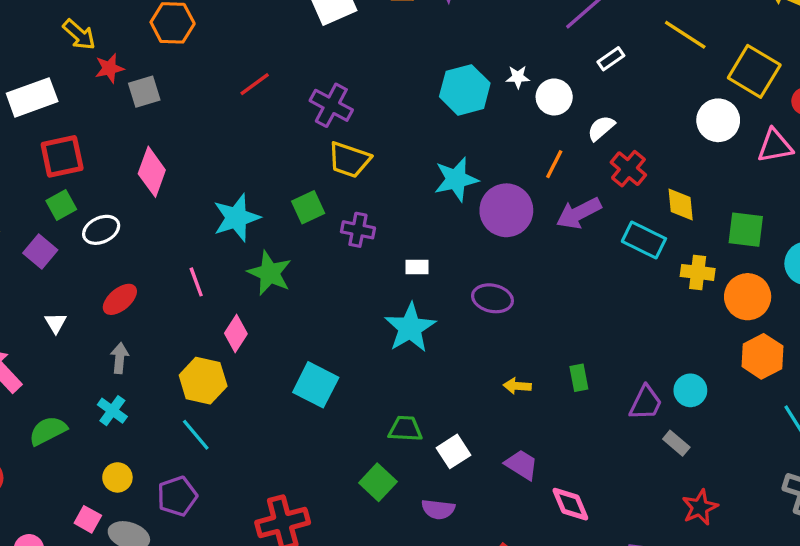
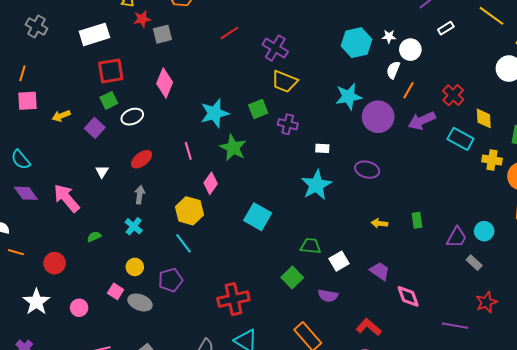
white semicircle: (601, 128) -> (393, 70), moved, turned -30
green semicircle: (48, 431) -> (94, 237), size x0.6

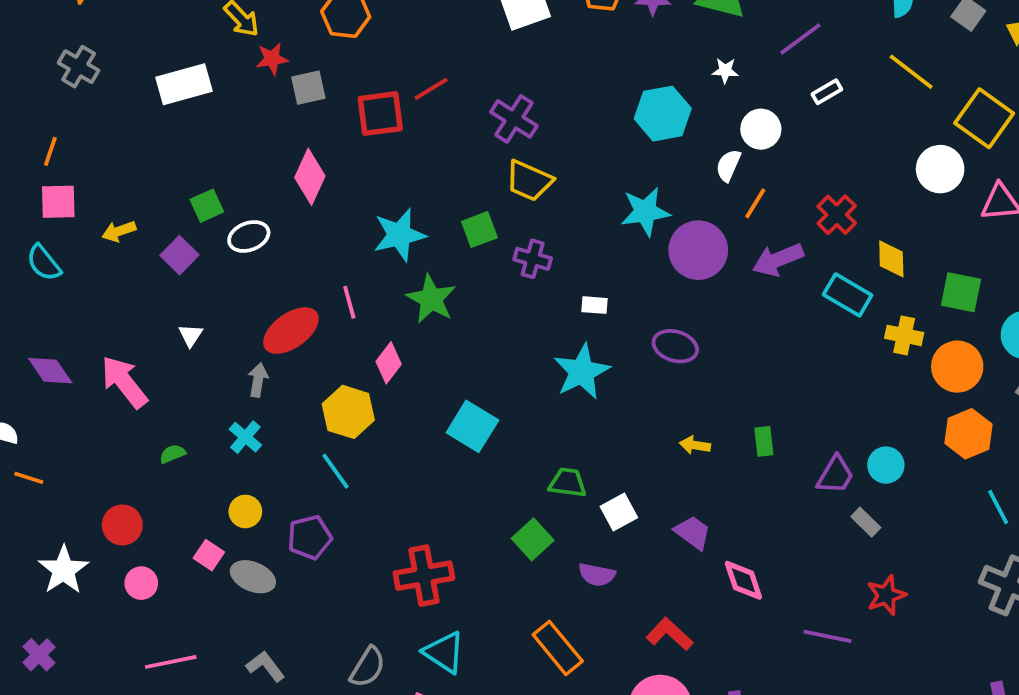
white star: (389, 36) -> (725, 71), moved
red square: (111, 71) -> (380, 114), moved
red ellipse: (142, 159) -> (291, 331), moved, size x1.4
cyan semicircle: (21, 160) -> (44, 263), moved
red circle: (55, 263) -> (122, 525), moved

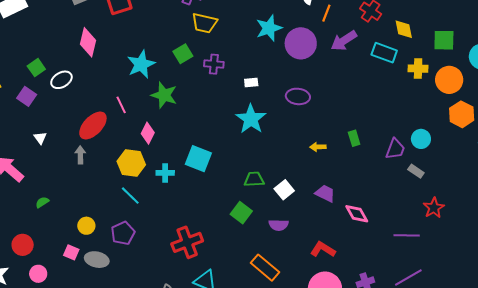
cyan cross: (245, 437) -> (165, 173), moved, turned -30

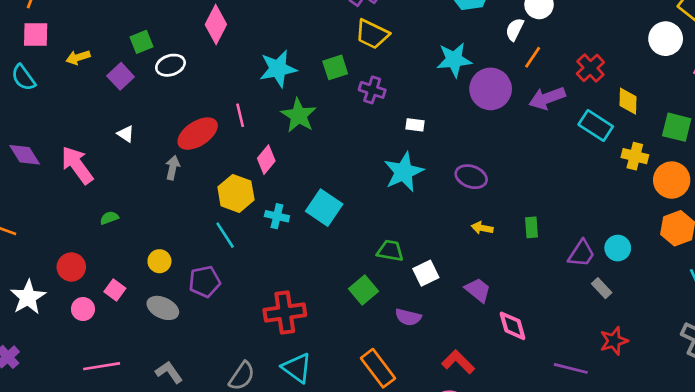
purple ellipse: (298, 96) -> (471, 177), moved
white triangle: (40, 138) -> (126, 134), turned -32
pink square: (71, 252) -> (115, 290), moved

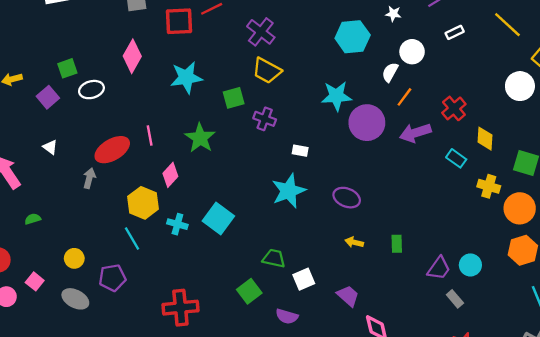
cyan star: (278, 69) -> (186, 77), moved
cyan rectangle: (596, 126) -> (456, 158), size x0.7

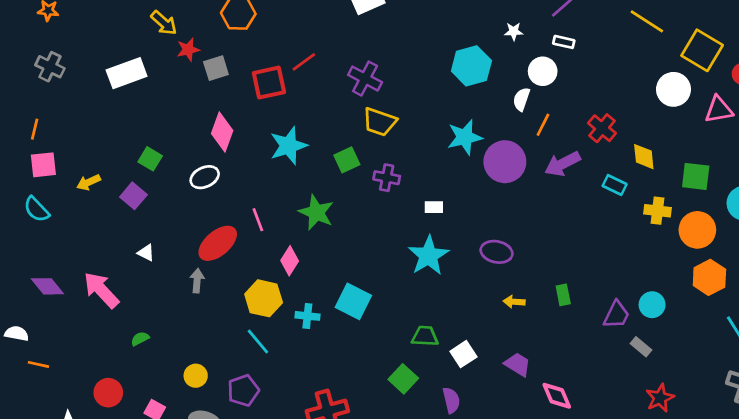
white rectangle: (455, 32) -> (564, 42), moved, turned 48
green square: (67, 68) -> (150, 159), turned -30
white ellipse: (91, 90) -> (205, 177), moved
purple semicircle: (287, 316) -> (451, 400), turned -110

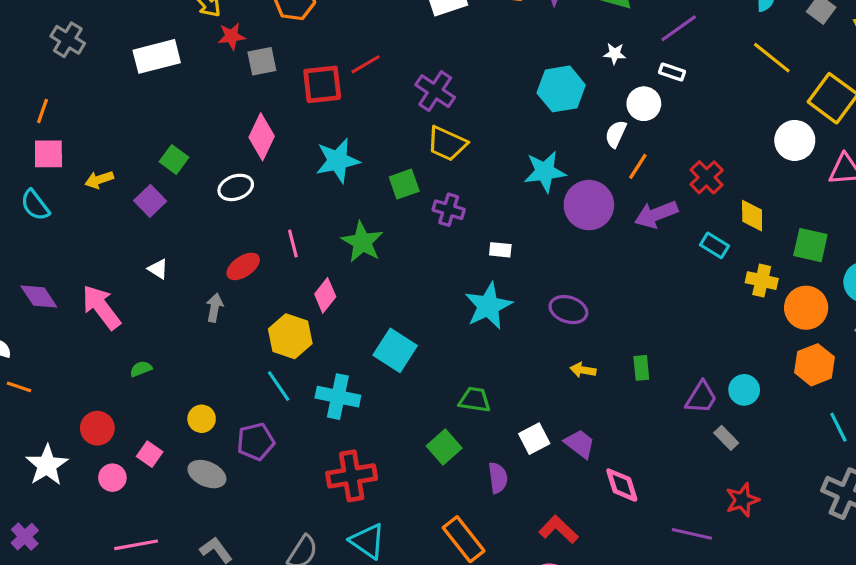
red ellipse: (218, 243) -> (243, 266), size x0.7
cyan cross: (307, 316) -> (338, 397), moved, size x1.5
white square: (463, 354) -> (534, 439), moved

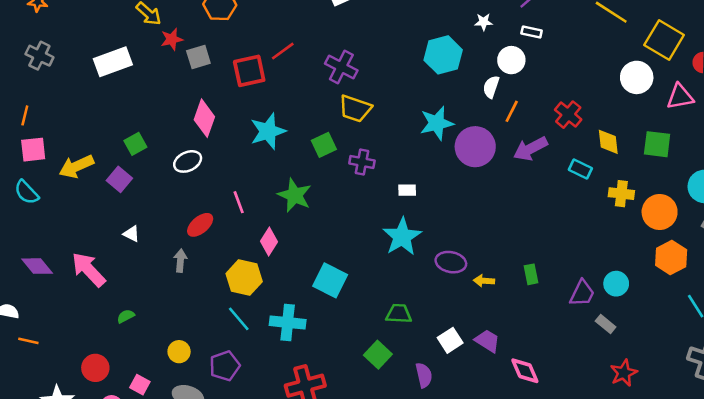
green square: (174, 159) -> (135, 144), turned 30
yellow arrow: (99, 180) -> (76, 166), size x1.5
green square: (810, 245) -> (657, 144), moved
purple ellipse: (568, 310) -> (451, 262), moved

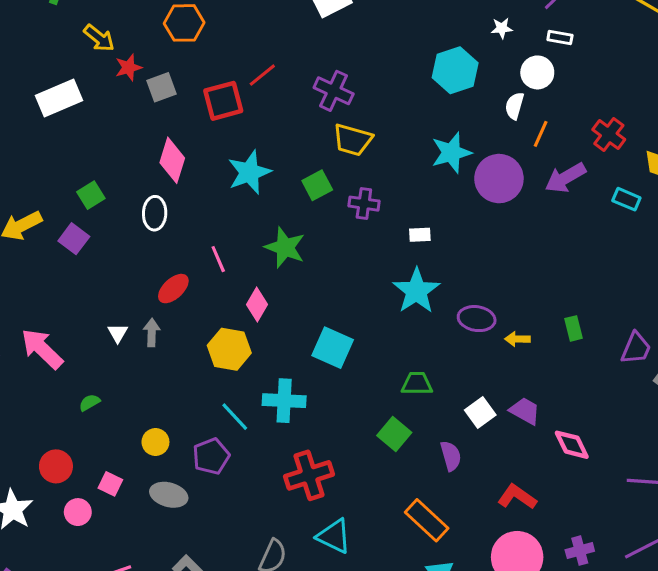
white ellipse: (188, 161) -> (155, 213), turned -60
white triangle: (131, 234) -> (118, 333), moved, turned 36
cyan line: (239, 319) -> (235, 417), moved

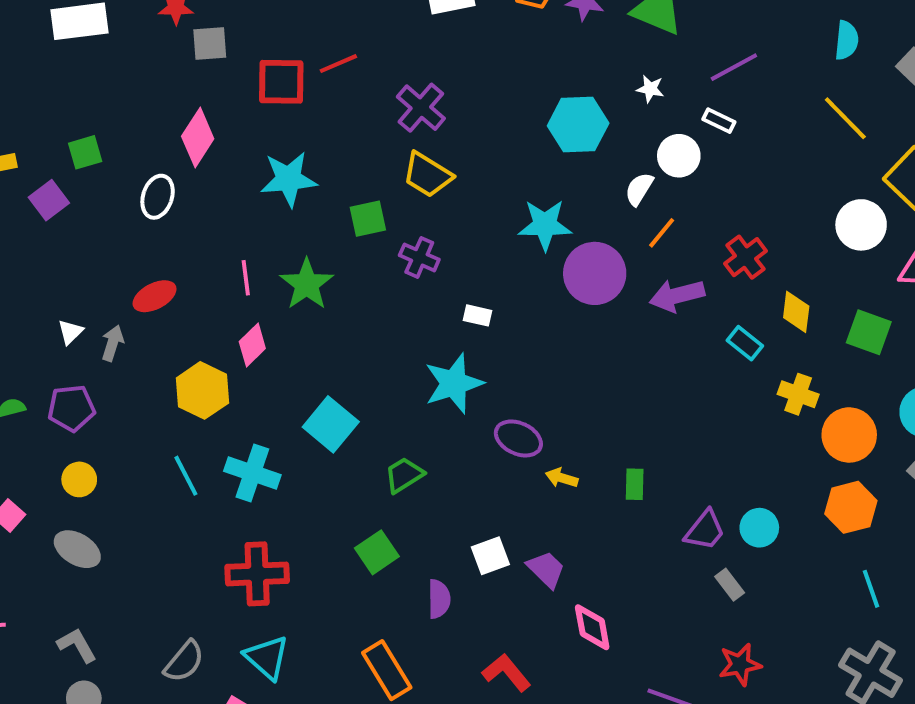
pink line: (218, 259) -> (246, 278), moved
green trapezoid: (417, 384) -> (404, 475), moved, turned -48
purple pentagon: (211, 456) -> (71, 408), moved

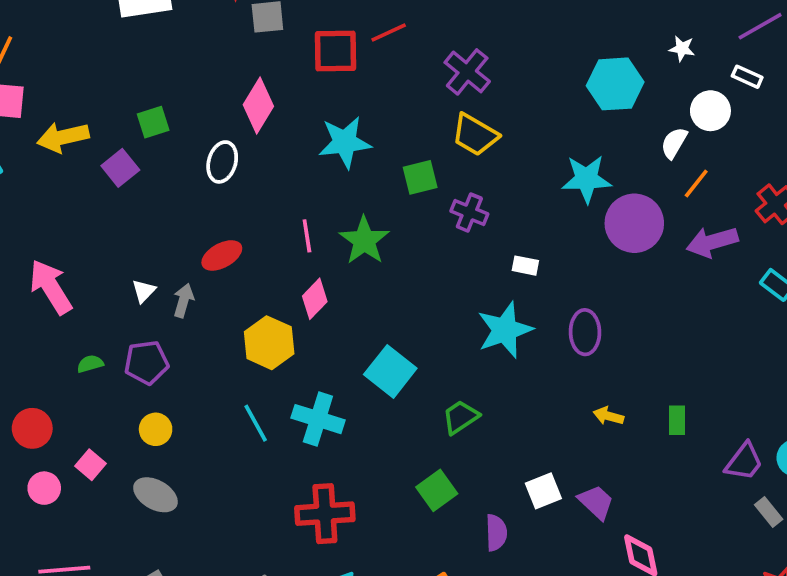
purple ellipse: (518, 438) -> (585, 332), moved, turned 66

